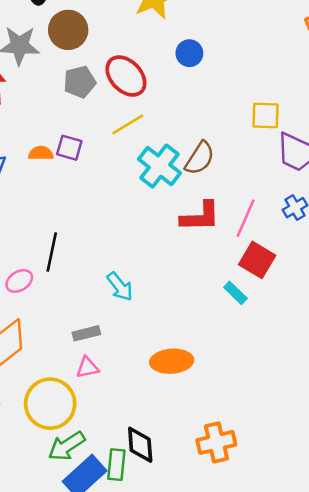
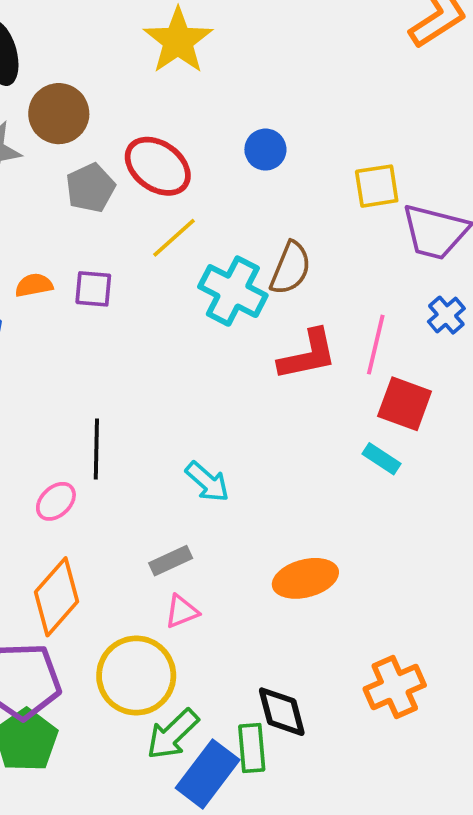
blue circle: (189, 53) -> (265, 150), moved
orange semicircle: (41, 153) -> (34, 285), moved

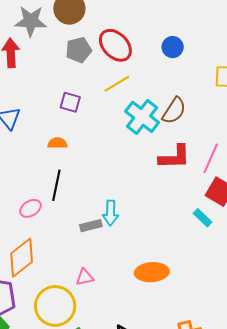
orange semicircle: (34, 285) -> (57, 143), moved
cyan arrow: (207, 482) -> (111, 213), turned 40
gray rectangle: (171, 561) -> (91, 226), moved

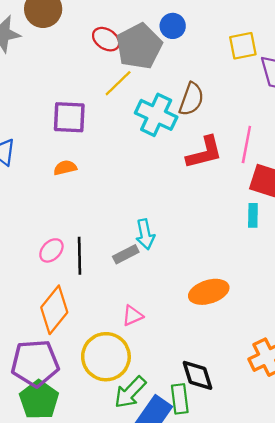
red ellipse: (115, 45) -> (106, 39), size x0.7
gray pentagon: (79, 50) -> (139, 46), moved, size x1.5
purple square: (70, 102) -> (69, 117), size x1.4
black line: (56, 185) -> (79, 256), moved
cyan rectangle: (203, 218) -> (253, 215), turned 60

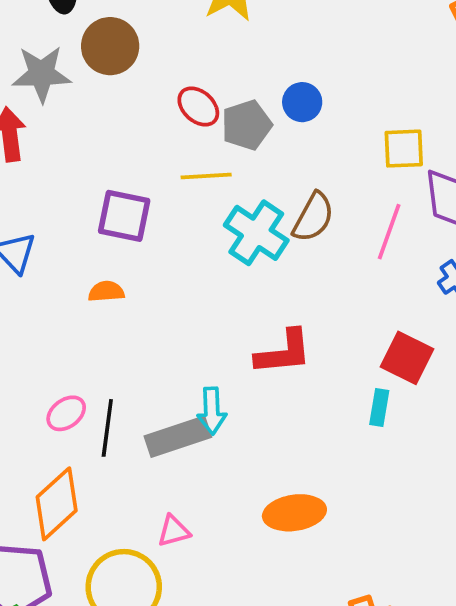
gray pentagon: (139, 46) -> (247, 125), size x0.7
yellow line: (118, 83) -> (206, 176), turned 32
pink line: (246, 144) -> (389, 232), moved
red L-shape: (204, 153) -> (284, 352), moved
gray rectangle: (126, 254) -> (178, 437), size x1.6

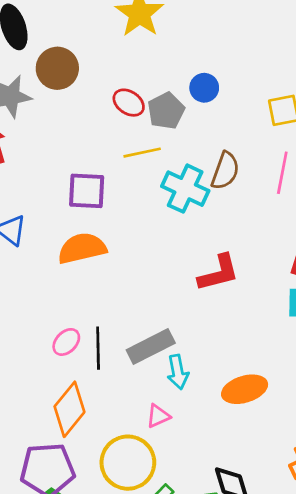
orange semicircle: (106, 291) -> (82, 248), size x1.8
cyan arrow: (212, 411) -> (178, 372), moved

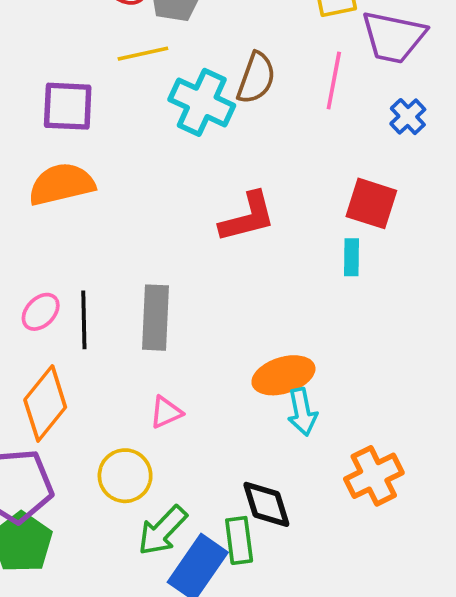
gray rectangle: (151, 346) -> (155, 318), turned -60
cyan arrow: (178, 372) -> (302, 412), moved
yellow circle: (128, 463) -> (125, 476), size x0.7

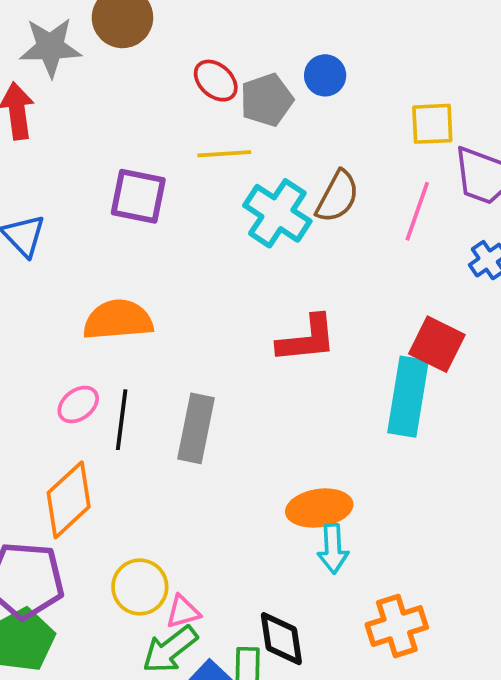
orange semicircle: (62, 184) -> (118, 320), moved
cyan rectangle: (351, 257) -> (408, 397), size x2.0
pink triangle: (166, 412) -> (183, 612), moved

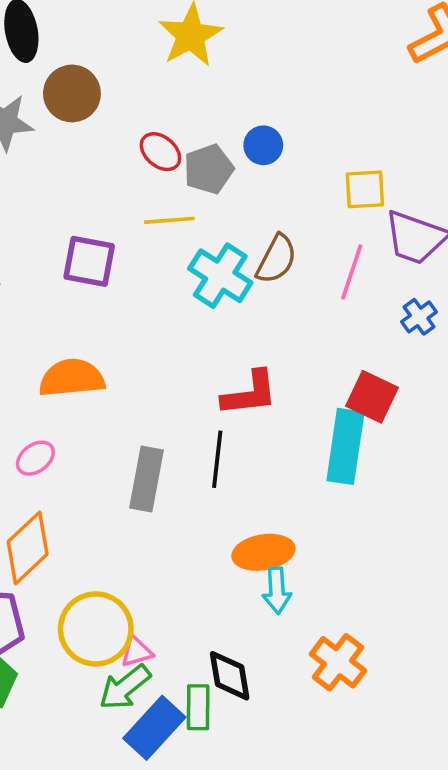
black line: (122, 420) -> (217, 459), moved
yellow circle: (140, 587) -> (96, 629), size x1.4
orange cross: (397, 626) -> (338, 662), turned -34

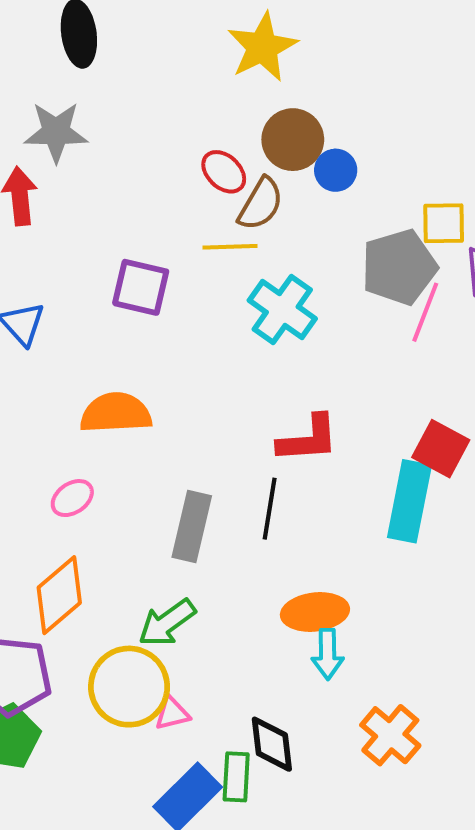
brown circle: (72, 93) -> (293, 140), moved
gray pentagon: (209, 169) -> (399, 267), moved, size x1.4
brown semicircle: (277, 259) -> (261, 204), moved
green arrow: (125, 687) -> (167, 623), moved

